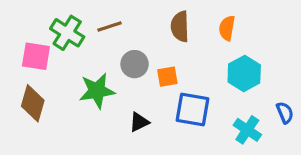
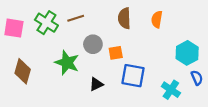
pink square: (36, 56) -> (14, 28), moved
cyan hexagon: (244, 73) -> (187, 53), moved
green star: (97, 91) -> (67, 63), turned 30

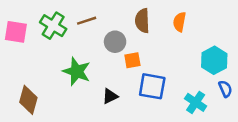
gray circle: (93, 44) -> (115, 42), moved
brown diamond: (23, 71) -> (28, 100), moved

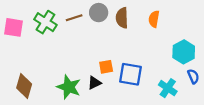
gray circle: (115, 42) -> (99, 13), moved
orange square: (132, 60) -> (106, 67), moved
green star: (77, 71) -> (69, 87), moved

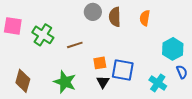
brown line: (74, 18) -> (75, 45), moved
green cross: (45, 22) -> (43, 35), moved
black triangle: (94, 83) -> (103, 82), moved, turned -32

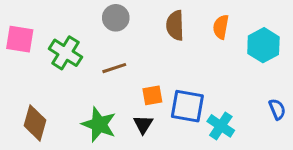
gray circle: (93, 12) -> (116, 18), moved
cyan hexagon: (173, 49) -> (263, 45), moved
black triangle: (103, 82) -> (143, 124), moved
cyan cross: (158, 83) -> (221, 126), moved

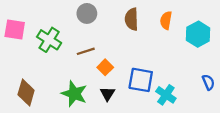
orange square: (152, 95) -> (105, 67), moved, turned -35

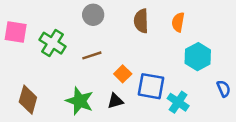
cyan hexagon: (198, 34) -> (198, 57), moved
orange square: (105, 67) -> (123, 74), moved
black triangle: (107, 94) -> (115, 101), turned 42

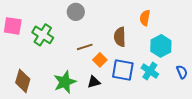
brown semicircle: (141, 21) -> (120, 37), moved
brown line: (92, 55) -> (85, 47), moved
green star: (80, 101) -> (65, 82), turned 30
cyan cross: (178, 102) -> (150, 71), moved

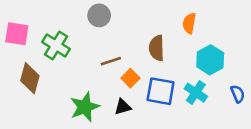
brown diamond: (23, 81) -> (30, 78), moved

